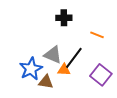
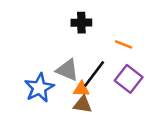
purple square: (101, 75) -> (129, 79), moved
brown triangle: (46, 82) -> (83, 104), moved

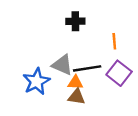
orange line: (124, 44) -> (114, 41), turned 63
black line: (94, 74) -> (87, 68), turned 44

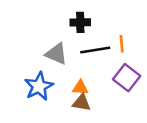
gray triangle: (62, 65) -> (56, 54), moved
black line: (87, 68) -> (95, 50), moved

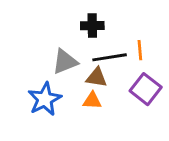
gray triangle: (56, 54) -> (65, 62), turned -45
brown triangle: (82, 103) -> (97, 77), moved

